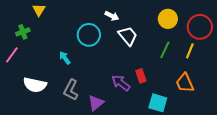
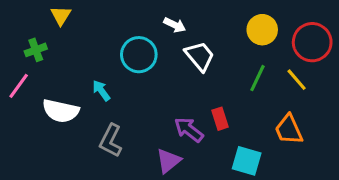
yellow line: (190, 51) -> (297, 80), turned -63
white semicircle: (35, 85) -> (61, 111), moved
purple triangle: (96, 103) -> (169, 161), moved

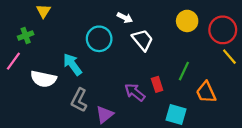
green line: (258, 78) -> (184, 71), moved
yellow line: (297, 80) -> (229, 57), moved
cyan arrow: (101, 91) -> (72, 64), size x1.5
purple triangle: (169, 161) -> (105, 115), moved

